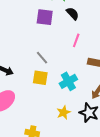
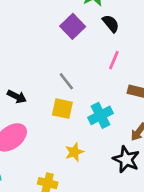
purple square: (45, 17) -> (73, 26), turned 36
yellow star: (64, 112) -> (74, 152), moved

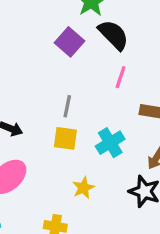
black semicircle: (111, 24) -> (113, 35), size x1.5
gray line: (66, 81) -> (67, 106), turned 54

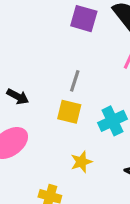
purple square: (69, 42) -> (84, 19), turned -32

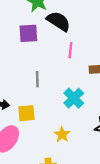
yellow square: (69, 112) -> (26, 113), moved

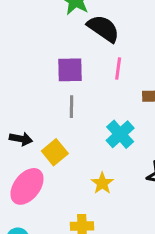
purple square: (28, 33) -> (70, 70), moved
yellow square: (26, 113) -> (55, 152), turned -36

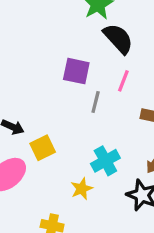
gray line: (72, 107) -> (96, 102), moved
cyan cross: (120, 134) -> (105, 161), moved

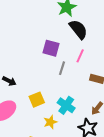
yellow square: (43, 148) -> (37, 100), moved
cyan cross: (105, 161) -> (66, 105), turned -30

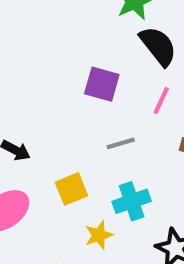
gray line: (62, 68) -> (121, 143), moved, turned 56
cyan cross: (66, 105) -> (132, 201), turned 36

